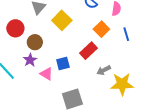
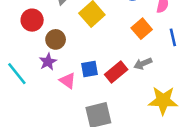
red rectangle: (89, 51) -> (116, 72), moved
gray arrow: (104, 70) -> (143, 64), moved

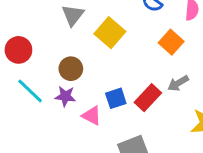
red circle: (32, 20) -> (18, 50), moved
purple star: (48, 62) -> (65, 96), turned -30
cyan line: (17, 74) -> (30, 91), moved

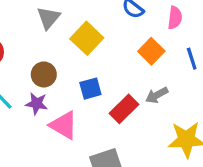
blue square: (116, 98) -> (90, 89), moved
pink triangle: (92, 116) -> (64, 125), size x1.4

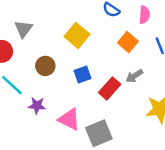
gray triangle: (48, 18) -> (23, 29), moved
purple star: (37, 103) -> (37, 106), moved
pink triangle: (64, 125) -> (69, 119), moved

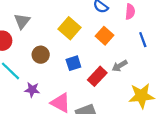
orange square: (128, 42) -> (105, 36), moved

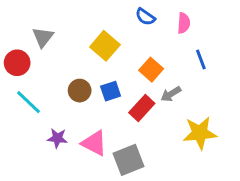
orange square: (105, 36) -> (151, 70), moved
brown circle: (41, 55) -> (80, 91), moved
purple star: (32, 90) -> (57, 138), moved

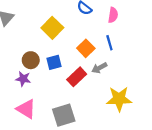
blue line: (201, 59) -> (109, 43), moved
purple star: (57, 138) -> (23, 79), moved
pink triangle: (94, 143) -> (26, 109), moved

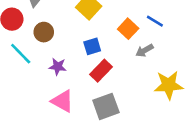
blue line: (109, 43) -> (155, 21), turned -40
brown circle: (31, 60) -> (44, 32), moved
red rectangle: (77, 77) -> (101, 71), moved

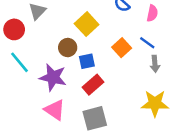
brown circle: (44, 32) -> (68, 48), moved
gray arrow: (145, 50) -> (155, 64), moved, turned -70
purple star: (58, 67) -> (53, 77), size x1.6

